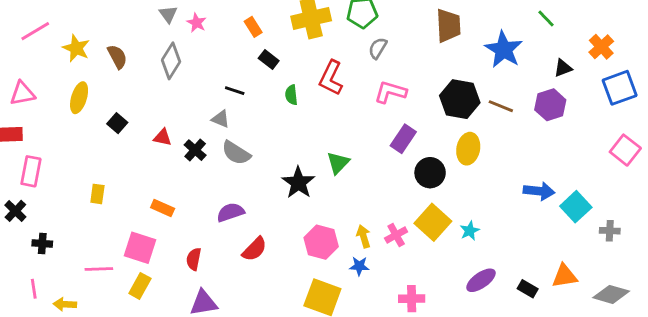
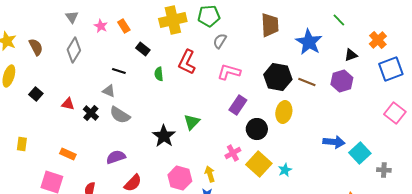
pink star: (197, 23) -> (101, 26), moved
orange rectangle: (253, 27) -> (124, 26), moved
pink cross: (396, 235) -> (233, 153), moved

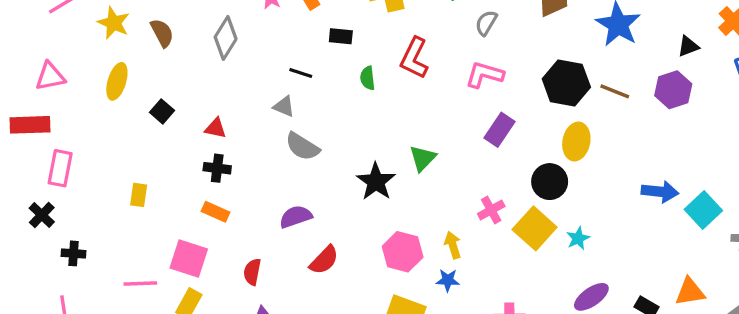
gray semicircle: (220, 41) -> (486, 23), moved
black rectangle: (143, 49) -> (341, 36), turned -32
black cross: (91, 113) -> (217, 168), moved, turned -35
black circle: (257, 129) -> (550, 182), moved

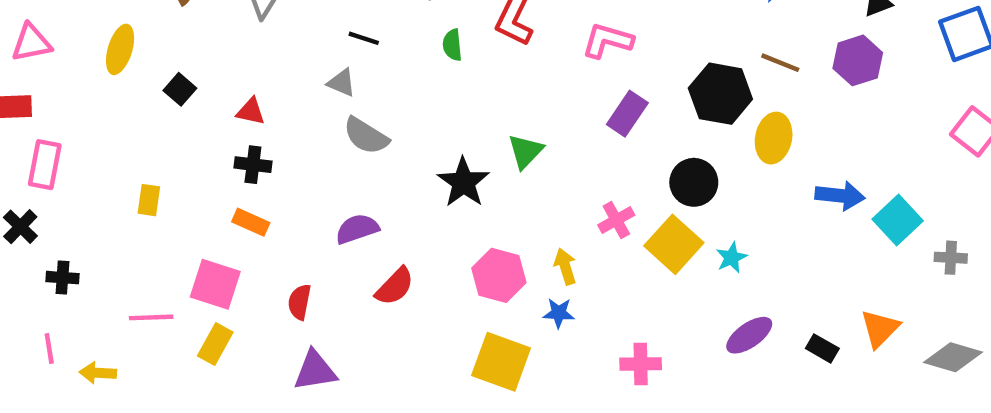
black hexagon: (566, 83) -> (720, 94), moved
yellow ellipse: (576, 141) -> (774, 138), moved
orange triangle: (690, 292) -> (880, 329), turned -36

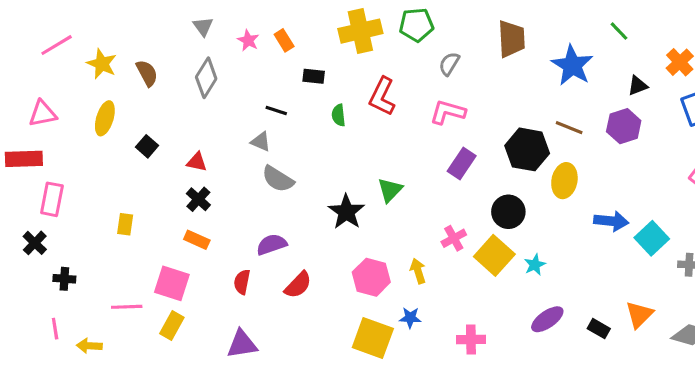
black cross: (253, 165) -> (198, 199), turned 35
red semicircle: (299, 302) -> (242, 282), moved
blue star: (559, 313) -> (410, 318), moved

